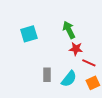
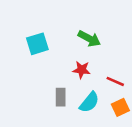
green arrow: (69, 30) -> (89, 39), turned 144
red star: (76, 49) -> (81, 70), moved

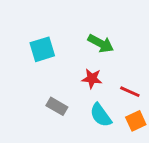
gray rectangle: (61, 97) -> (57, 106), moved, turned -60
cyan semicircle: (89, 102) -> (101, 115), turned 105

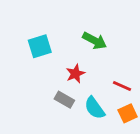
red star: (92, 79) -> (75, 74), moved, turned -30
gray rectangle: (57, 106) -> (64, 100), moved

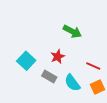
cyan square: (40, 46) -> (26, 61), moved, turned -30

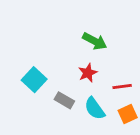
red star: (58, 57) -> (88, 73), moved
red line: (93, 66) -> (122, 87), turned -32

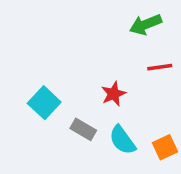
green arrow: (95, 41) -> (146, 24), moved, turned 130
red line: (122, 87) -> (160, 67), moved

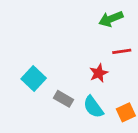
red star: (113, 94) -> (99, 73), moved

